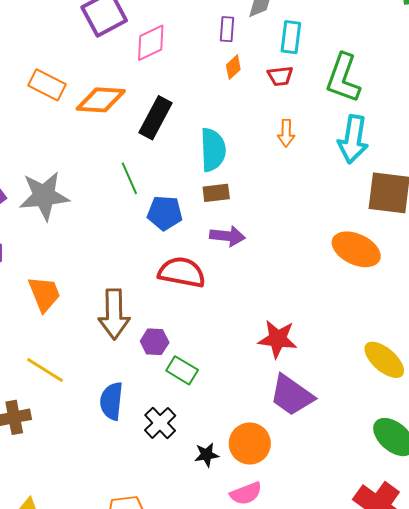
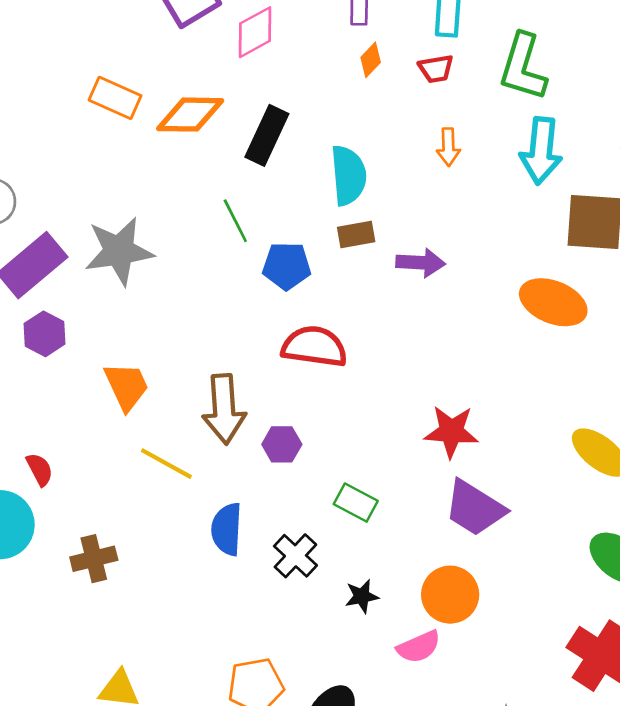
purple arrow: (227, 236) -> (421, 263), moved
yellow line: (45, 370) -> (166, 464), moved
green rectangle: (182, 370) -> (356, 503), moved
orange circle: (250, 443) -> (450, 595), moved

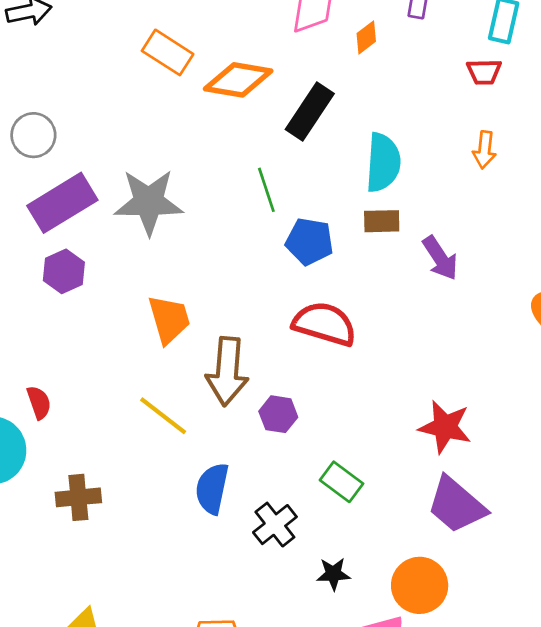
orange diamond: (371, 60) -> (366, 37), moved
purple arrow: (421, 263) -> (440, 258), turned 45
orange trapezoid: (126, 386) -> (169, 319), moved

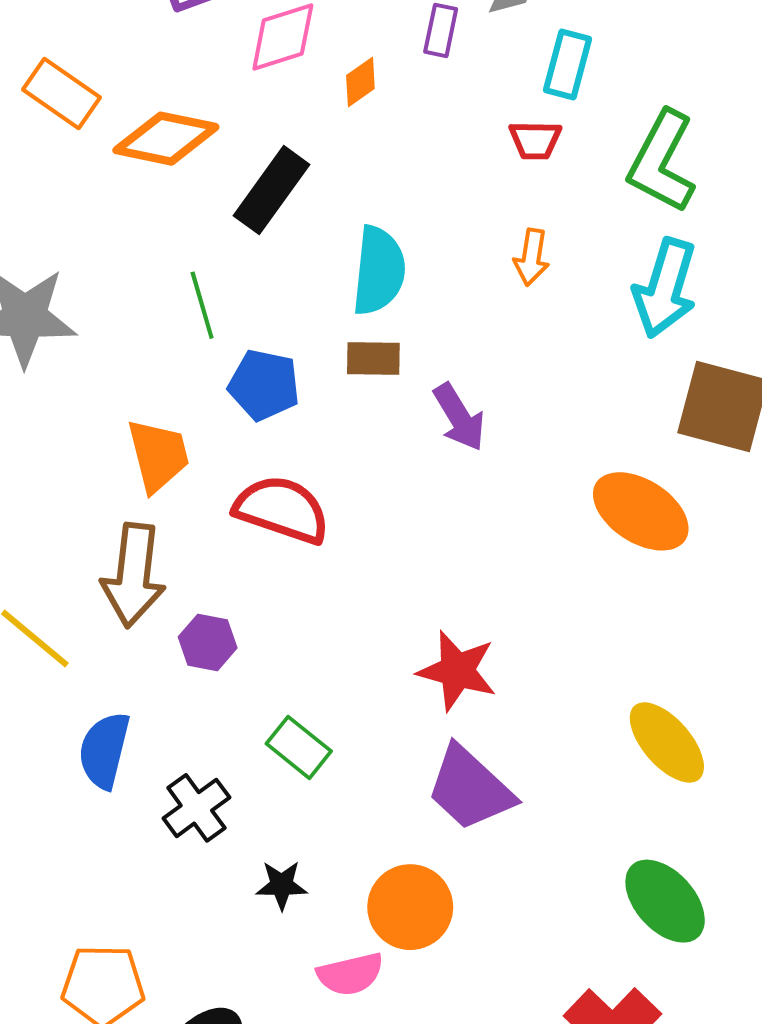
orange trapezoid: (169, 319) -> (158, 455), moved

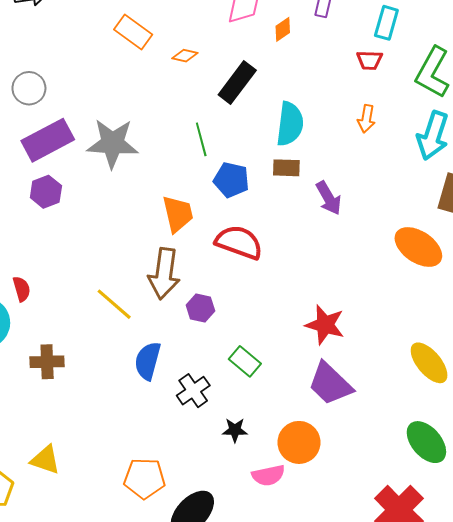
orange diamond: (166, 139) -> (185, 56), size x0.5

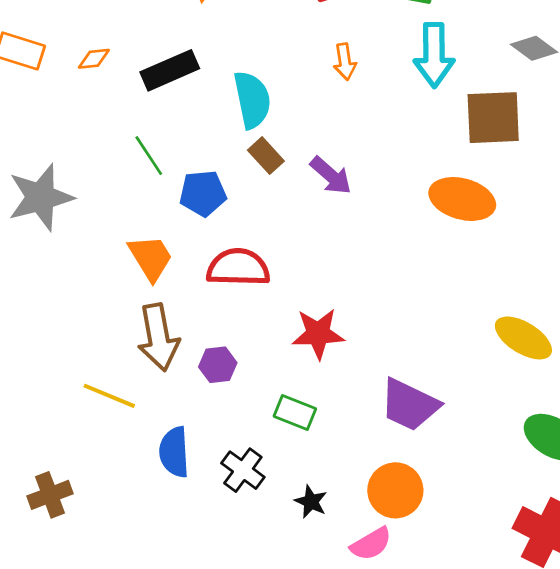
black rectangle: (237, 82) -> (170, 70), turned 48
brown rectangle: (286, 168) -> (266, 156), turned 64
red star: (325, 325) -> (318, 334), moved
black star: (235, 430) -> (311, 502), turned -30

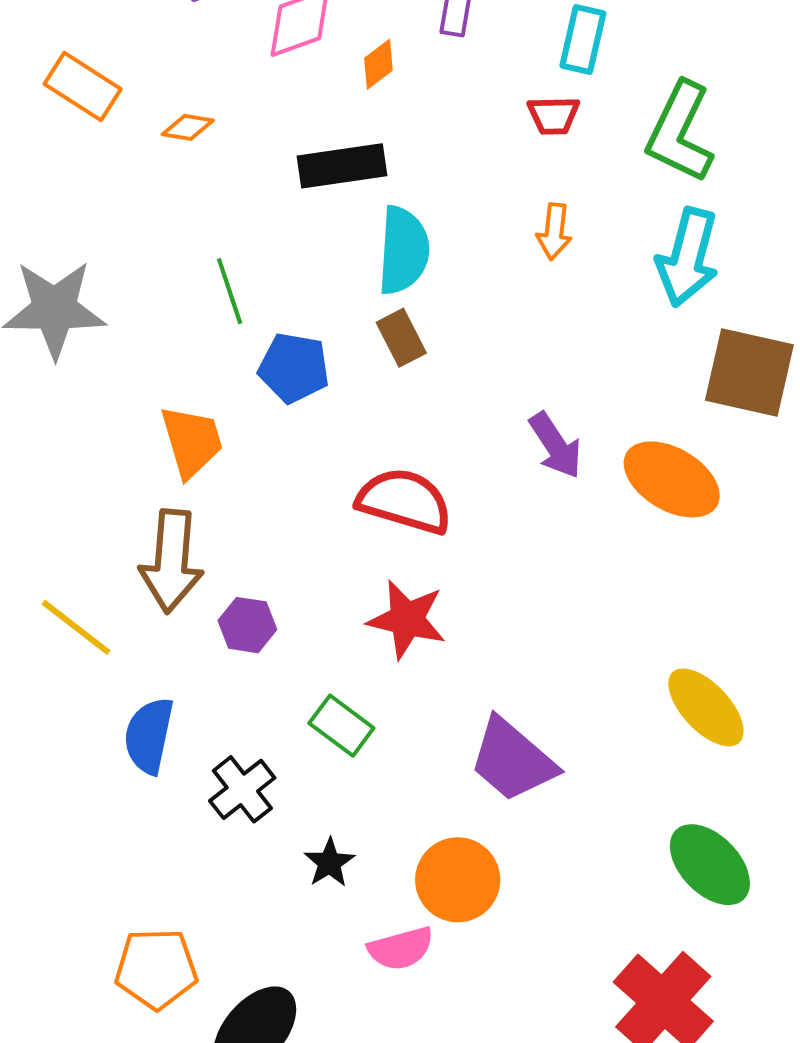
black rectangle: (170, 70) -> (342, 166), moved
purple arrow: (331, 176) -> (556, 445), moved
red semicircle: (238, 267) -> (404, 501), moved

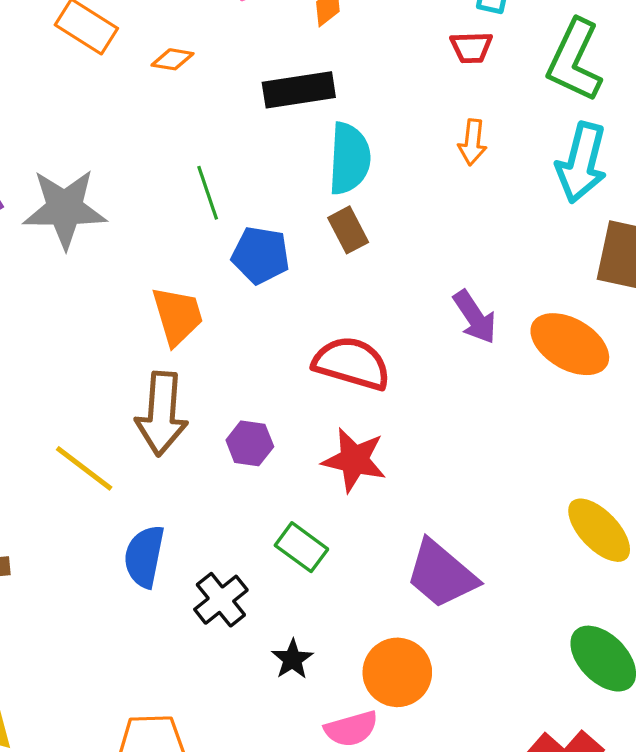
purple hexagon: (247, 625) -> (250, 443), moved

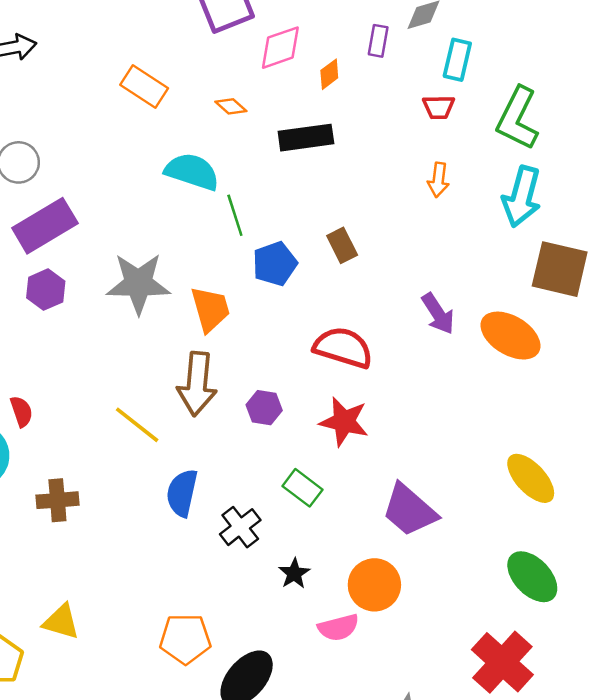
orange diamond: (173, 59) -> (231, 106), moved, turned 32
cyan semicircle: (349, 159) -> (192, 172), moved, turned -76
gray star: (65, 209) -> (138, 283), moved
blue pentagon: (261, 255) -> (275, 264), turned -30

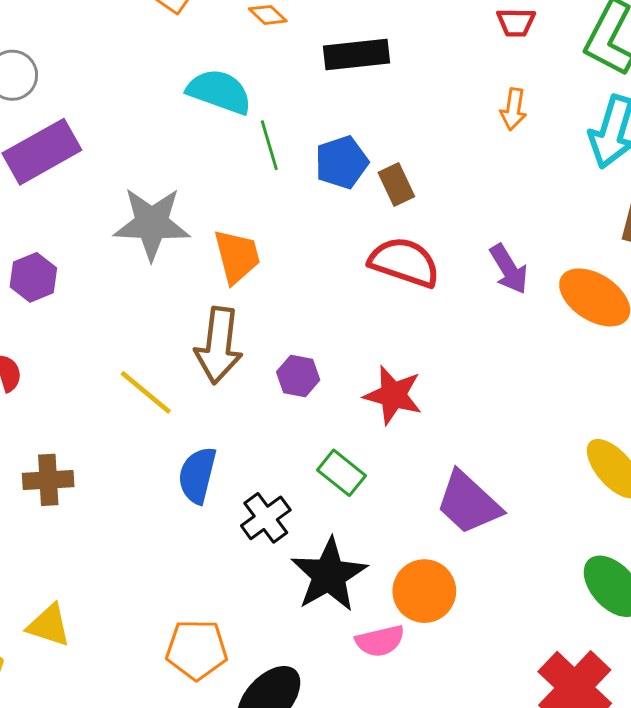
blue pentagon: (275, 264) -> (342, 162), moved
purple hexagon: (46, 290) -> (33, 277), moved
red semicircle: (343, 348) -> (404, 262), moved
black star: (294, 573) -> (329, 575), size x2.0

